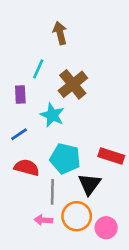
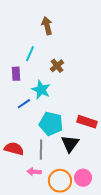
brown cross: (73, 84) -> (57, 66), size x0.6
blue line: (19, 134) -> (24, 104), moved
red semicircle: (27, 168) -> (14, 149), moved
orange circle: (77, 216) -> (60, 181), moved

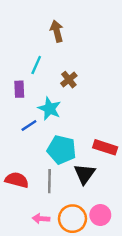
pink arrow: (34, 172) -> (41, 219), moved

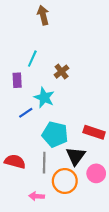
brown arrow: (57, 31) -> (43, 15), moved
pink circle: (100, 215) -> (96, 173), moved
orange circle: (72, 219) -> (65, 181), moved

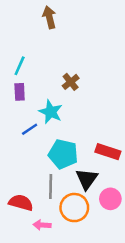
cyan line: (32, 59) -> (20, 66), moved
red semicircle: (15, 161) -> (21, 203), moved

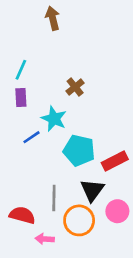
red rectangle: (108, 152) -> (115, 161), turned -45
cyan pentagon: (63, 154) -> (79, 150), moved

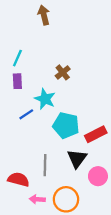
orange circle: (79, 220) -> (66, 199), moved

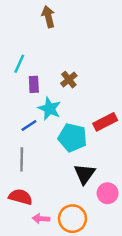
purple rectangle: (17, 81) -> (34, 84), moved
red rectangle: (96, 134) -> (105, 122), moved
gray line: (45, 165) -> (22, 159), moved

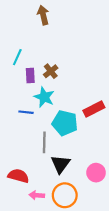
brown cross: (69, 80) -> (51, 71), moved
blue line: (29, 125) -> (26, 112), turned 40
gray line: (22, 159) -> (44, 142), moved
black triangle: (85, 174) -> (60, 164), moved

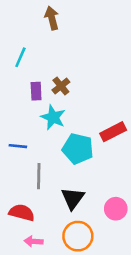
cyan line: (17, 57) -> (20, 57), moved
blue line: (26, 112) -> (18, 146), moved
gray line: (44, 142) -> (39, 176), moved
pink arrow: (37, 195) -> (33, 241), moved

